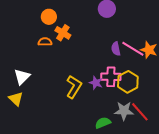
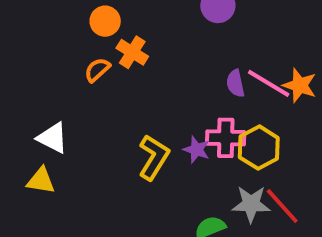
orange semicircle: (45, 42) -> (97, 70), turned -40
white triangle: (22, 77) -> (53, 138), turned -48
yellow triangle: (16, 99) -> (41, 181), turned -35

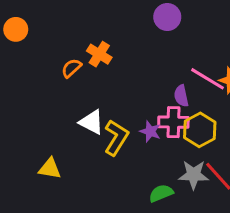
orange circle: (105, 21) -> (16, 29), moved
purple semicircle: (235, 83) -> (181, 96), moved
white triangle: (53, 138) -> (92, 122), moved
yellow triangle: (41, 181) -> (50, 169), moved

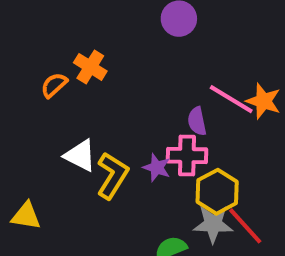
yellow hexagon: (200, 130) -> (217, 192), moved

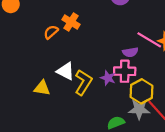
purple semicircle: (197, 121) -> (130, 52), turned -88
yellow triangle: (26, 216) -> (42, 88), moved

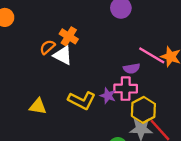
white triangle: (65, 71) -> (63, 55), moved
yellow L-shape: (83, 82) -> (82, 100), turned 85

